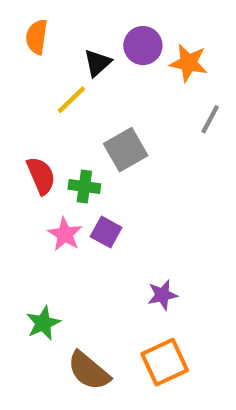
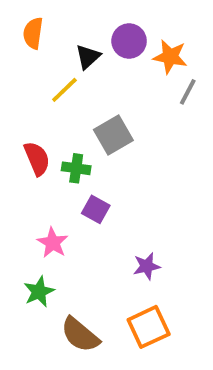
gray line: (210, 119) -> (188, 92), moved
pink star: (65, 234) -> (53, 243), moved

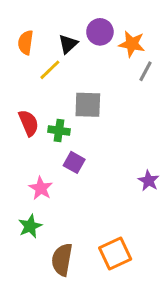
orange semicircle: (33, 33) -> (26, 42), moved
gray square: (113, 135) -> (88, 105), turned 32
purple star: (147, 266) -> (149, 181), moved, turned -30
brown semicircle: (80, 335) -> (62, 260), turned 60

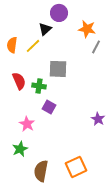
purple circle: (100, 32) -> (59, 13), moved
orange semicircle: (26, 42) -> (12, 45), moved

